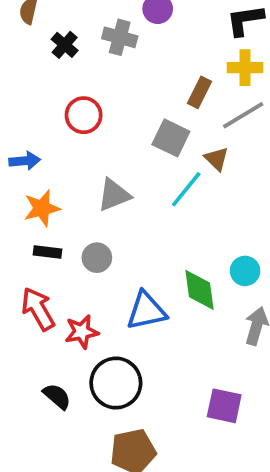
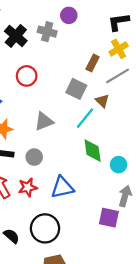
black cross: (65, 45) -> (16, 36), size x1.5
yellow cross: (245, 68) -> (119, 49), turned -30
green diamond: (199, 290) -> (93, 151), moved
red star: (82, 332) -> (28, 187), moved
purple square: (224, 406) -> (109, 218), moved

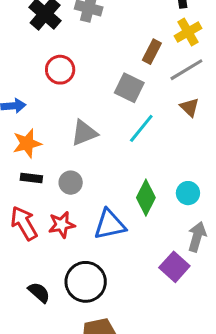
brown triangle: (102, 101) -> (189, 107), moved
green diamond: (93, 151) -> (146, 198), moved, turned 35
purple square: (109, 218) -> (174, 267), turned 30

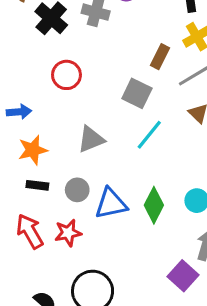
blue triangle: (110, 225) -> (111, 204), moved

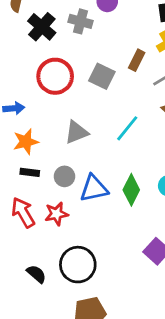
red circle: (66, 75) -> (55, 76), size x1.4
gray square: (137, 93) -> (102, 76), moved

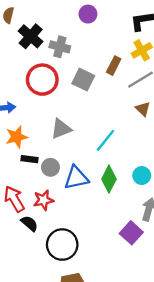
gray cross: (81, 21) -> (60, 47), moved
cyan line: (127, 128) -> (105, 140), moved
black rectangle: (30, 172) -> (29, 159), moved
black semicircle: (36, 274) -> (29, 223), moved

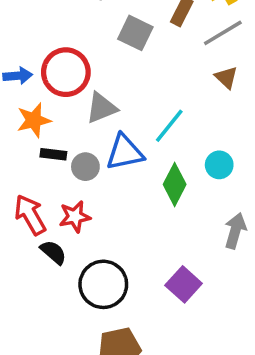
red circle: (42, 80) -> (66, 72), moved
cyan circle: (142, 176) -> (219, 165), moved
blue triangle: (76, 178) -> (125, 152), moved
purple square: (131, 233) -> (184, 284), moved

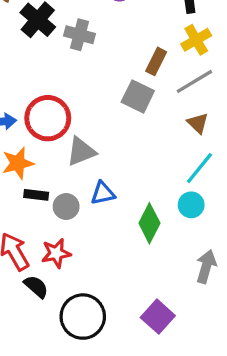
gray square: (135, 33) -> (138, 96), moved
cyan line: (169, 126) -> (199, 168), moved
blue triangle: (125, 152) -> (103, 193), size x0.7

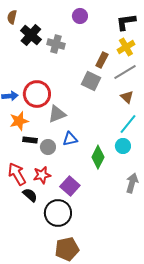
purple square: (158, 317) -> (70, 186), moved

